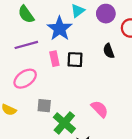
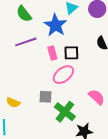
pink ellipse: (25, 79) -> (63, 75), moved

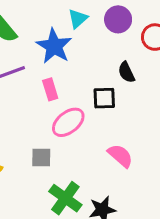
black square: (71, 53) -> (104, 98), moved
green cross: (65, 112) -> (65, 198), moved

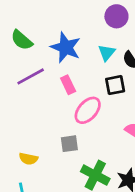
cyan triangle: (78, 19) -> (107, 53), moved

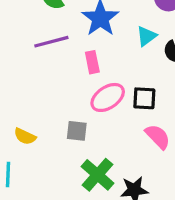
black square: (115, 85) -> (144, 98), moved

